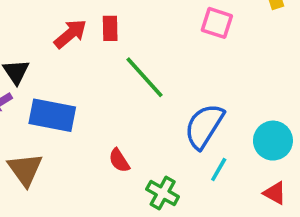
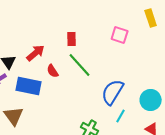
red rectangle: (110, 28) -> (72, 39), moved
red arrow: (70, 34) -> (36, 53), moved
red semicircle: (119, 160) -> (53, 71), moved

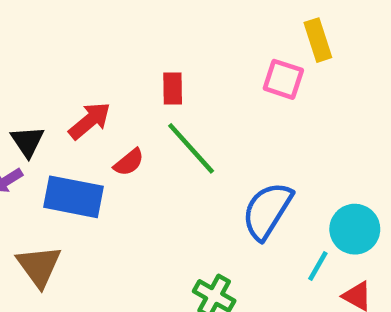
yellow rectangle: (151, 18) -> (318, 40), moved
red semicircle: (53, 71) -> (129, 162), turned -96
cyan line: (121, 116) -> (318, 266), moved

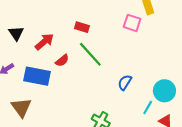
red rectangle: (173, 88) -> (82, 27), turned -72
black triangle: (27, 142) -> (16, 33), moved
blue semicircle: (267, 211) -> (125, 82), size x0.6

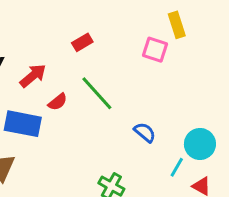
red rectangle: (82, 27) -> (82, 42), moved, turned -48
blue semicircle: (125, 82) -> (145, 132), turned 98

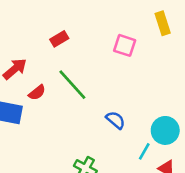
yellow rectangle: (177, 25) -> (163, 23), moved

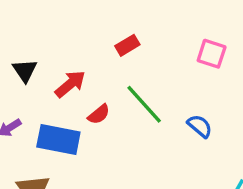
blue semicircle: (115, 120) -> (200, 126), moved

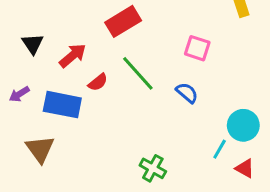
red rectangle: (127, 45) -> (123, 21), size x1.6
pink square: (212, 54) -> (197, 48), moved

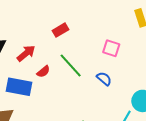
red rectangle: (123, 21) -> (61, 30), size x0.7

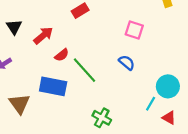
green line: (71, 65) -> (84, 70), moved
blue rectangle: (19, 87) -> (53, 86), moved

